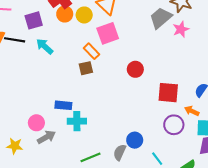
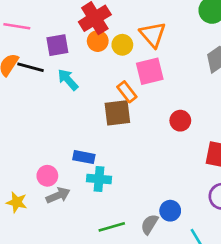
brown square: (86, 68) -> (117, 113), size x1.5

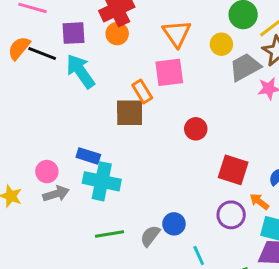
yellow circle: (122, 45) -> (221, 44), moved
cyan arrow: (68, 80) -> (81, 71), size x1.4
cyan cross: (99, 179) -> (102, 181), size x1.4

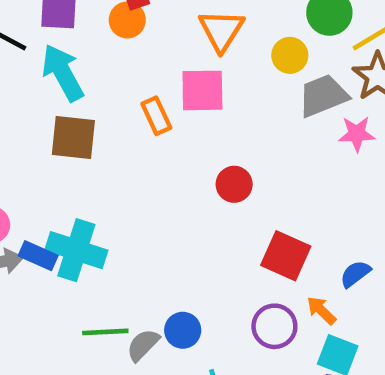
brown square: (130, 113) -> (73, 138), moved
blue rectangle: (88, 156) -> (38, 256), moved
green line: (109, 234) -> (105, 332), moved

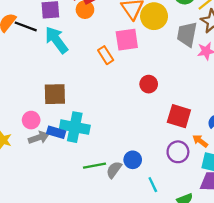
yellow circle: (290, 55) -> (154, 16), moved, size x1.5
gray trapezoid: (323, 96) -> (187, 34), turned -50
brown square: (73, 138) -> (55, 94), moved

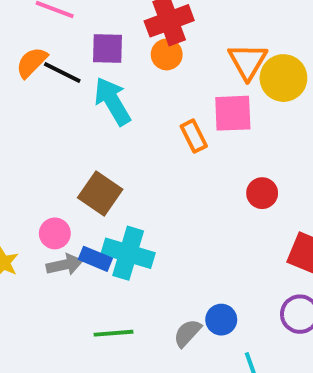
brown square: (55, 94) -> (100, 193), turned 30
green line: (94, 166) -> (113, 333), moved

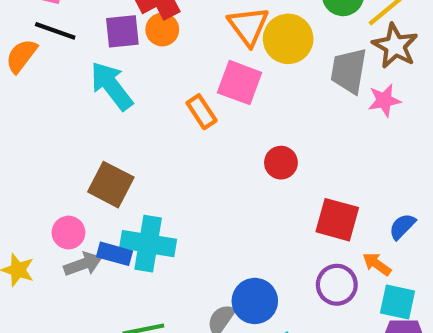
purple square: (107, 49) -> (122, 31), moved
black line: (62, 72) -> (55, 31), moved
pink square: (233, 113) -> (240, 83), turned 30
blue circle: (221, 320) -> (255, 301), size x1.4

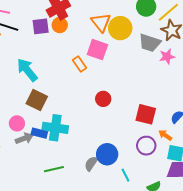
gray trapezoid: (349, 71) -> (150, 43), turned -80
cyan arrow: (111, 86) -> (27, 70), moved
red circle: (281, 163) -> (103, 99), moved

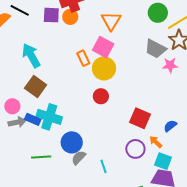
yellow circle: (120, 28) -> (104, 68), moved
blue circle: (107, 154) -> (72, 142), moved
cyan line: (126, 175) -> (104, 166), moved

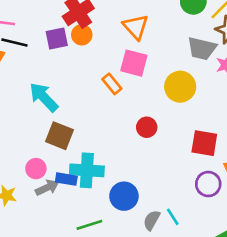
yellow circle: (104, 68) -> (180, 87), moved
gray semicircle: (79, 158) -> (152, 220), moved

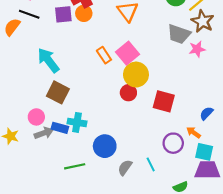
pink square: (134, 63) -> (128, 53), moved, turned 30
yellow circle: (180, 87) -> (136, 75), moved
red square: (204, 143) -> (164, 101), moved
cyan cross: (87, 170) -> (77, 122), size x0.7
cyan line: (173, 217) -> (151, 164), moved

